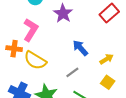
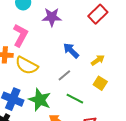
purple star: (63, 13) -> (52, 17), turned -30

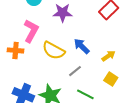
yellow semicircle: (27, 65) -> (54, 50), moved

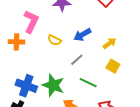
blue arrow: (82, 46) -> (82, 35), turned -72
yellow semicircle: (54, 50) -> (54, 40), size x0.6

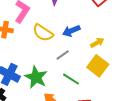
yellow semicircle: (54, 40) -> (43, 33), size x1.5
yellow square: (113, 66) -> (98, 66), size x1.5

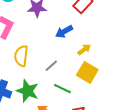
blue arrow: (71, 31) -> (64, 32), moved
yellow semicircle: (43, 33) -> (21, 56), moved, turned 70

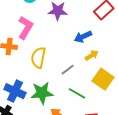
yellow arrow: (84, 49) -> (92, 55), moved
green star: (27, 91) -> (42, 93), turned -30

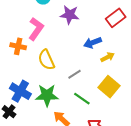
yellow arrow: (92, 55) -> (108, 57), moved
yellow semicircle: (38, 58) -> (46, 60), turned -40

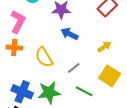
pink L-shape: (36, 29) -> (18, 22), moved
blue arrow: (93, 43) -> (70, 34), moved, turned 54

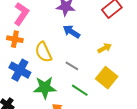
gray line: (74, 68) -> (72, 66), turned 64
blue cross: (22, 92) -> (20, 70), moved

